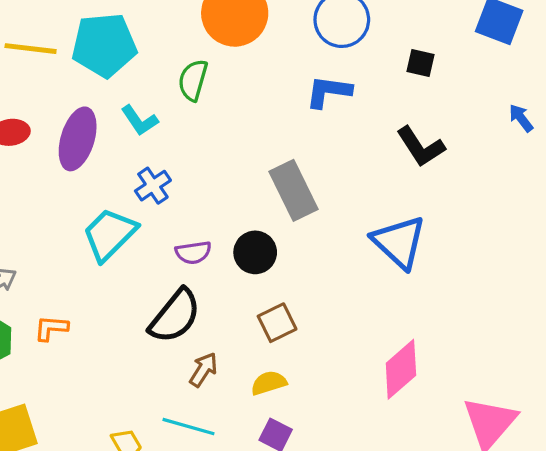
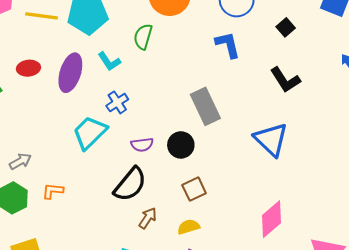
black square: (421, 63) -> (286, 27), turned 36
blue L-shape: (329, 92) -> (228, 45), turned 68

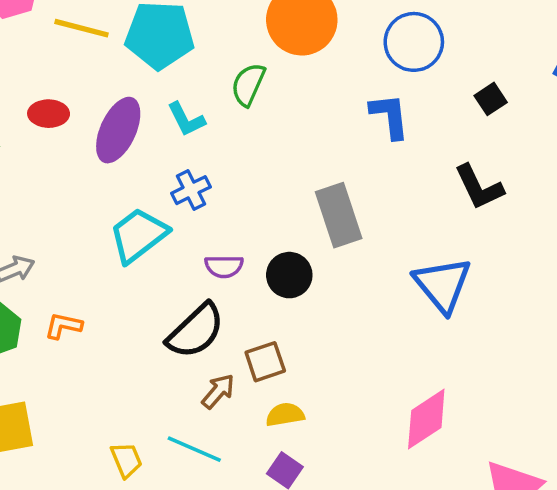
brown square: (194, 189) -> (265, 362), moved

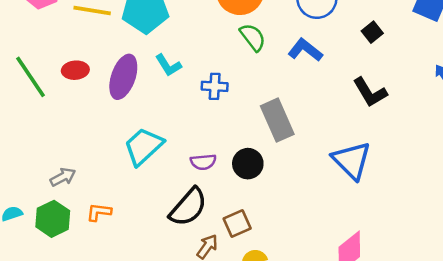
green semicircle: (248, 85) -> (253, 37), moved, turned 124
blue L-shape: (390, 116) -> (305, 50), turned -40
blue cross: (191, 190) -> (215, 86), moved, turned 35

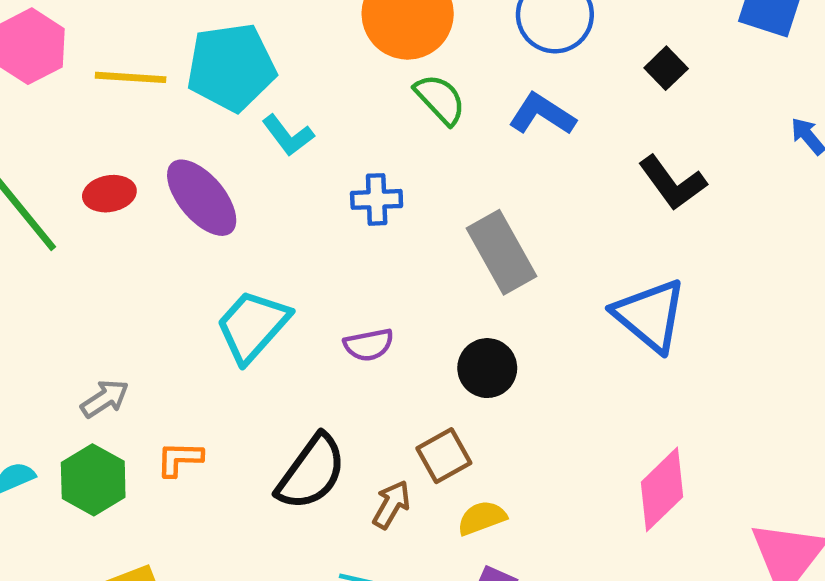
cyan L-shape: (168, 65) -> (288, 135), moved
purple ellipse: (123, 77) -> (202, 198), turned -54
black circle: (248, 164) -> (487, 368), moved
black semicircle: (188, 207) -> (311, 472), moved

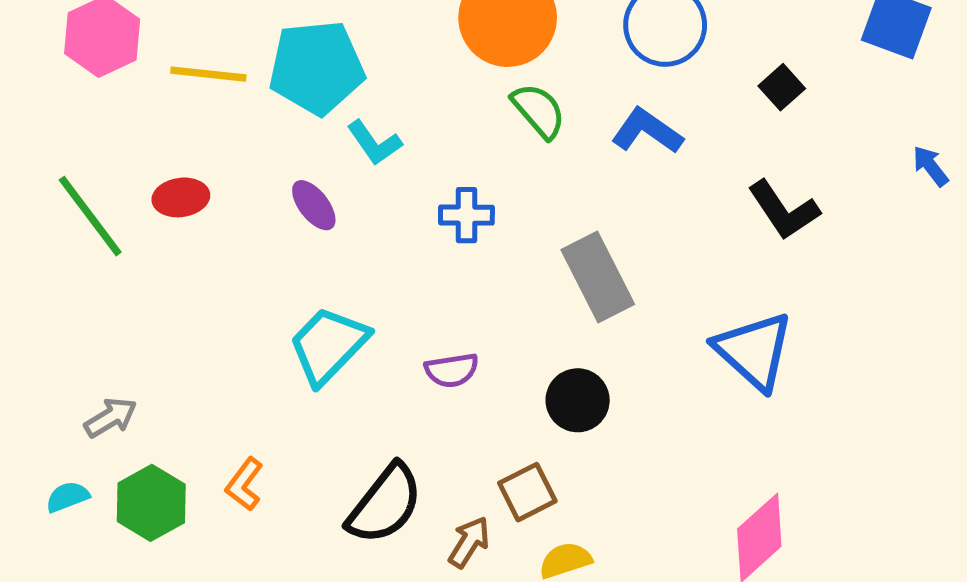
purple ellipse: (202, 198) -> (314, 205), moved, size x0.6
gray arrow: (105, 399) -> (111, 417), moved
orange L-shape: (179, 459) -> (244, 484), turned -57

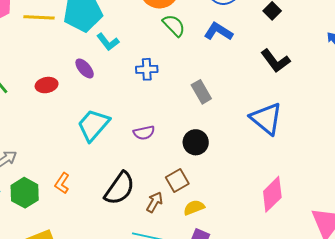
red ellipse: (181, 197) -> (47, 85), moved
gray rectangle: (598, 277) -> (201, 92), size x0.7

